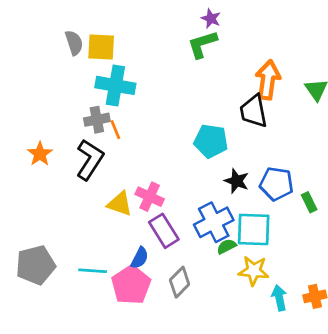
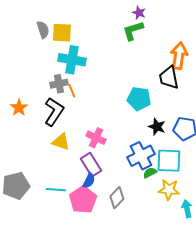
yellow triangle: (120, 204) -> (61, 142), moved
purple rectangle: (164, 231) -> (91, 165), moved

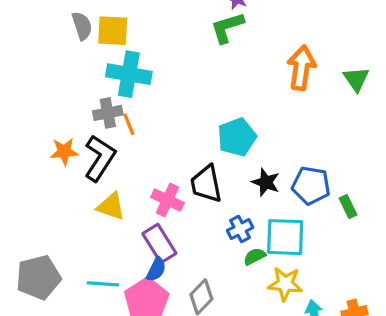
black trapezoid: (169, 78) -> (206, 184), moved
cyan pentagon: (139, 99) -> (237, 137), turned -30
orange star: (19, 108) -> (64, 152), moved, turned 30
blue cross: (141, 156) -> (240, 229), size x0.6

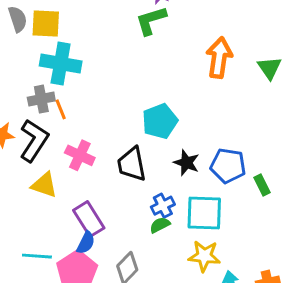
pink cross: (167, 200) -> (80, 155), moved
green semicircle: (255, 256) -> (160, 225), moved

